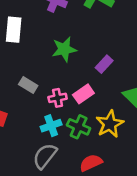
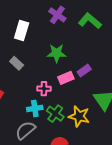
gray rectangle: (28, 85) -> (17, 63), moved
pink rectangle: (83, 94) -> (66, 78), moved
yellow star: (110, 124) -> (79, 116), turned 30

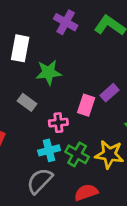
green star: (57, 53) -> (49, 72), moved
gray rectangle: (17, 63) -> (27, 102), moved
pink rectangle: (66, 78) -> (86, 105), turned -42

